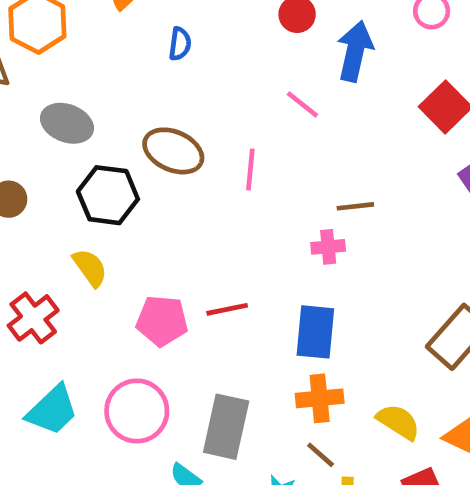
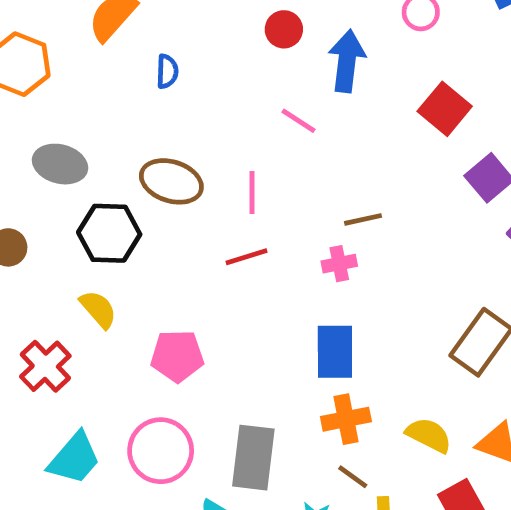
red line: (227, 309) -> (246, 257), moved

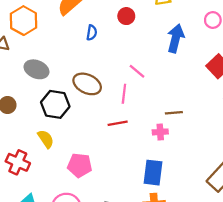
red circle: (284, 29) -> (126, 16), moved
pink line: (298, 121) -> (137, 71), moved
red cross: (45, 366) -> (18, 162), turned -30

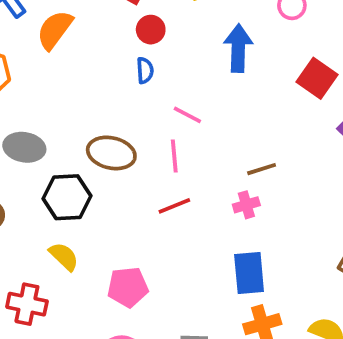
blue semicircle: (92, 33) -> (145, 70), moved

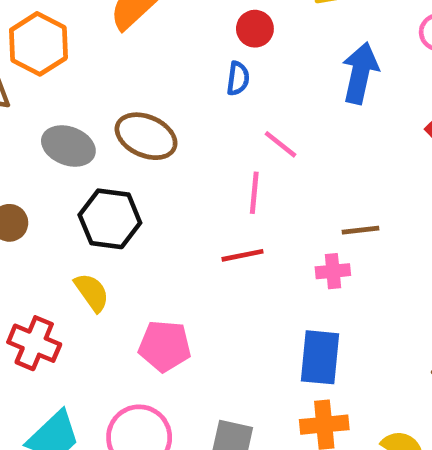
brown ellipse: (111, 153) -> (146, 136), moved

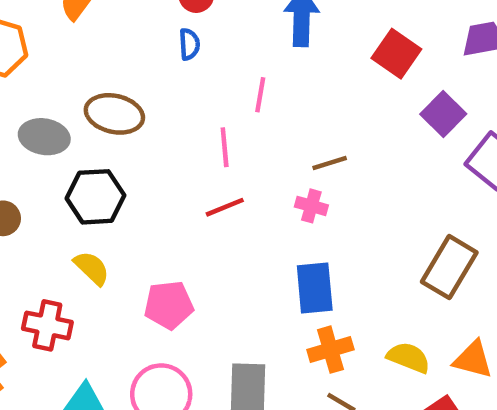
pink line: (280, 144) -> (260, 95), moved, turned 72
pink cross: (333, 271) -> (311, 206), turned 32

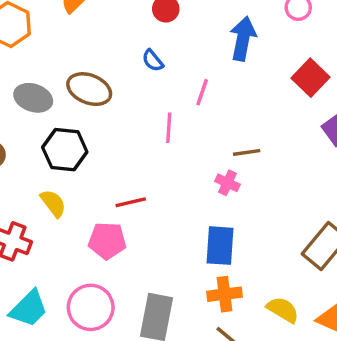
blue semicircle: (189, 44) -> (153, 61), moved, turned 135
red line: (225, 207) -> (131, 202), moved

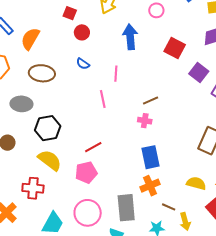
brown ellipse: (89, 89) -> (42, 73), moved
yellow semicircle: (53, 203) -> (50, 160), size x1.4
orange cross: (225, 294) -> (150, 186), moved

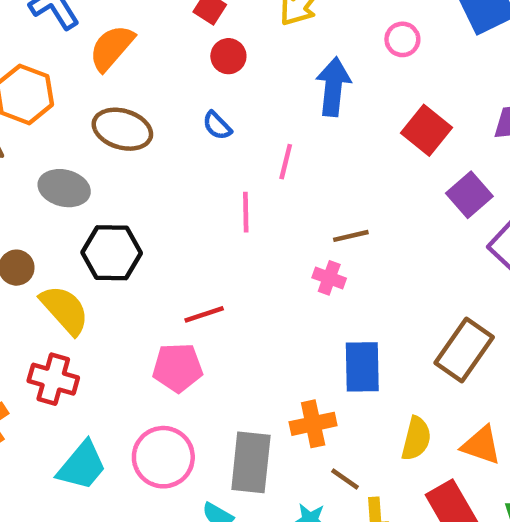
blue rectangle: (151, 157) -> (362, 367), moved
yellow semicircle: (50, 160) -> (65, 310), moved
yellow semicircle: (196, 183) -> (416, 439), turned 78

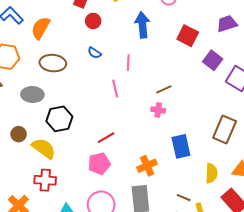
orange cross: (313, 424) -> (147, 166), moved

